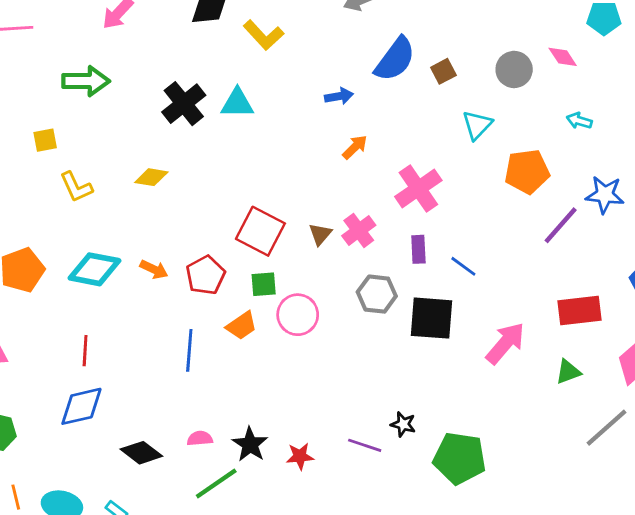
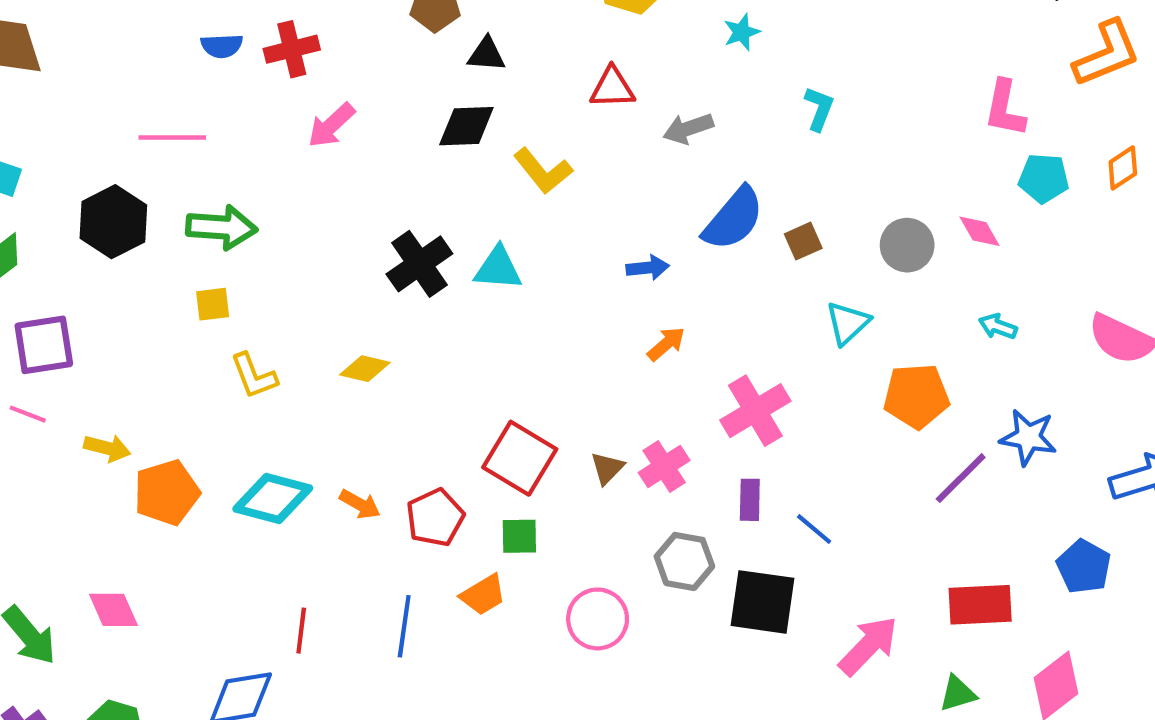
green arrow: (86, 81) -> (222, 227), moved
pink circle: (298, 315) -> (598, 619), moved
red line: (85, 351) -> (301, 631), moved

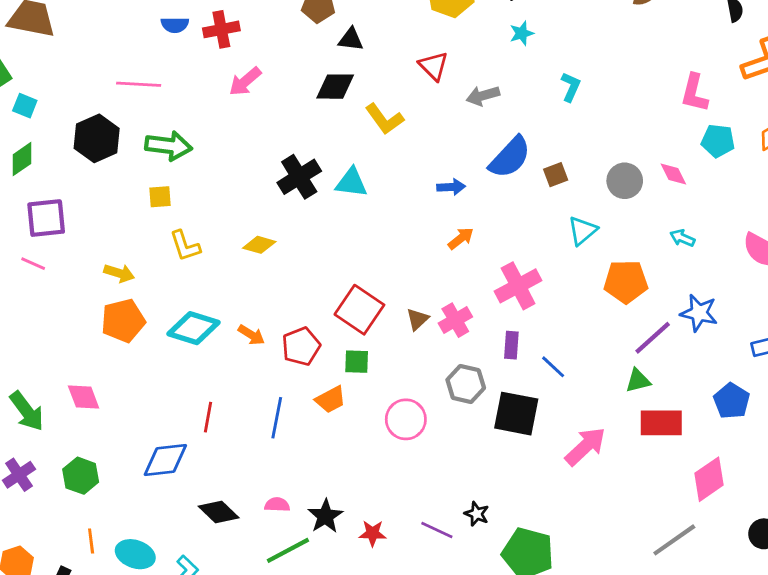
red triangle: (612, 88) -> (434, 66), turned 44
yellow arrow: (107, 448) -> (119, 273), moved
green triangle: (958, 694) -> (638, 381), moved

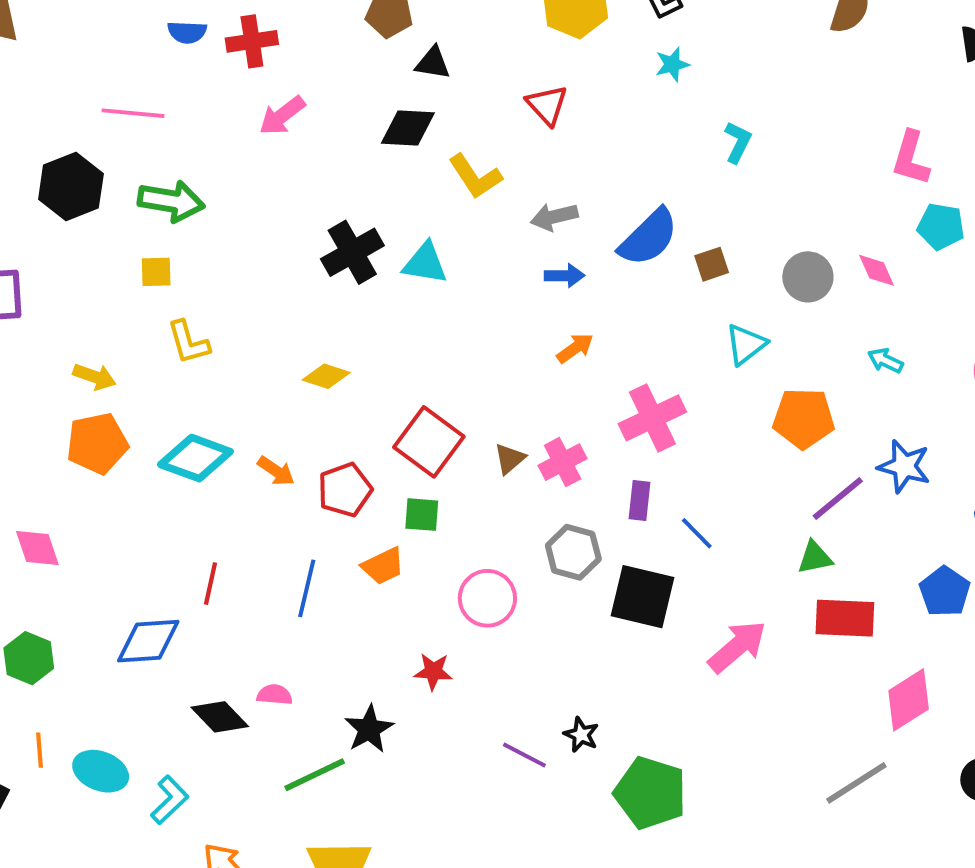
gray arrow: (483, 96) -> (554, 217), moved
yellow diamond: (259, 245) -> (326, 376), moved
pink semicircle: (277, 505) -> (274, 695), moved
red star: (373, 533) -> (433, 671), moved

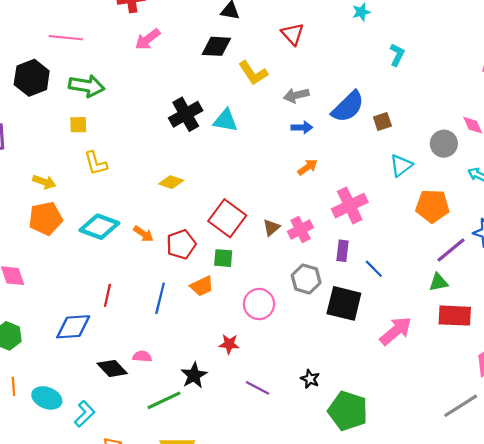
gray circle: (808, 277) -> (444, 144), moved
purple line: (524, 755) -> (257, 388), moved

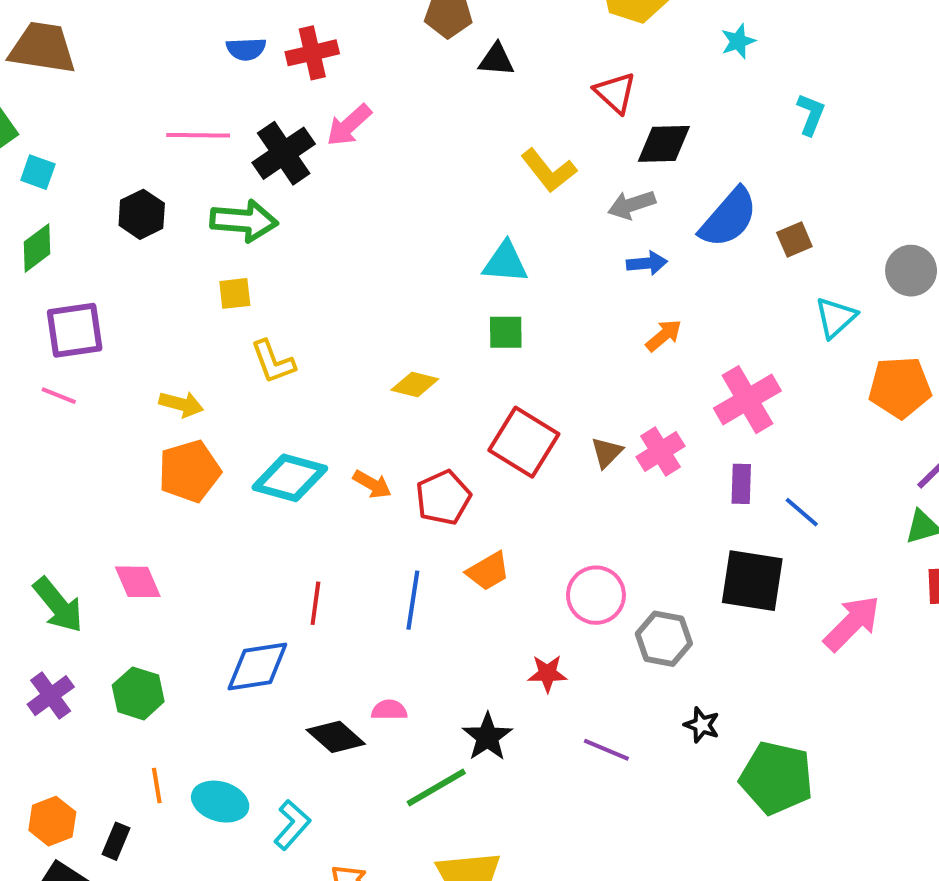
black diamond: (216, 46) -> (664, 144), moved
black hexagon: (32, 78) -> (142, 214), size x0.7
black cross: (186, 114) -> (284, 153), moved
green square: (223, 258) -> (506, 332), moved
gray hexagon: (306, 279) -> (664, 639), moved

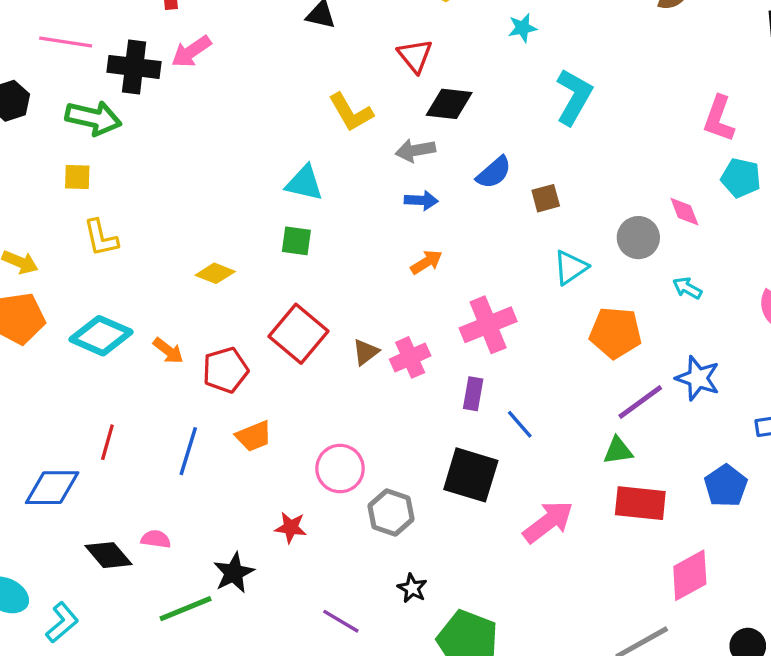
cyan L-shape: (811, 114) -> (574, 97), size x1.6
black cross: (284, 153) -> (134, 67), turned 33
blue semicircle: (729, 218) -> (494, 172), size x0.7
purple line: (606, 750) -> (341, 621), moved

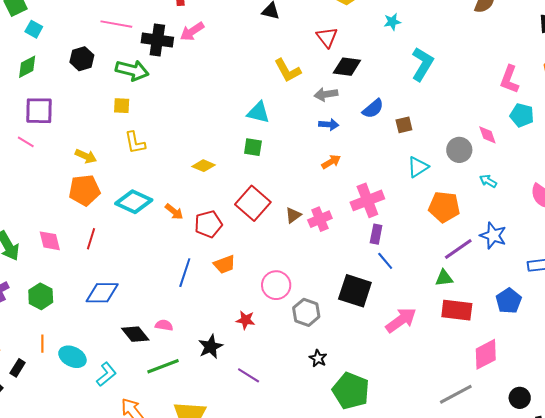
purple rectangle: (473, 394) -> (376, 234), moved
red line: (107, 442) -> (91, 239), moved
green line: (186, 609) -> (163, 366), moved
purple line: (341, 621) -> (249, 375), moved

